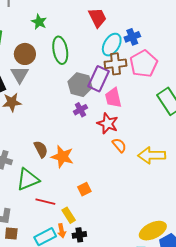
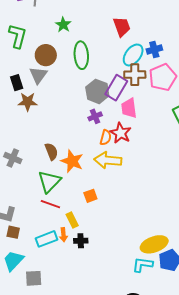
orange semicircle: (119, 145) -> (106, 138), moved, turned 49
yellow arrow: (152, 155) -> (108, 160), moved
green triangle: (28, 179) -> (49, 182), moved, turned -30

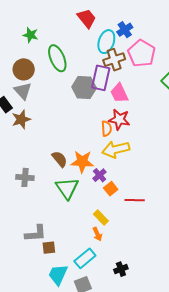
purple cross: (95, 116) -> (99, 175), moved
red line: (50, 204) -> (135, 200), moved
cyan rectangle: (46, 239) -> (85, 258), moved
black cross: (81, 241) -> (121, 269), moved

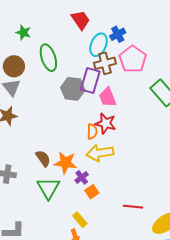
red line: (135, 200) -> (133, 207), moved

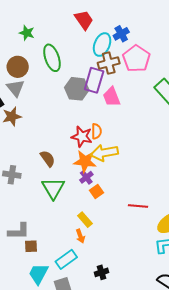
red star: (106, 123) -> (82, 137), moved
orange star: (65, 163) -> (85, 161), moved

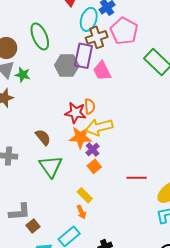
green star: (27, 33) -> (23, 75), moved
purple cross: (86, 177) -> (93, 149), moved
brown square: (31, 246) -> (33, 226), turned -32

